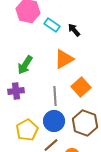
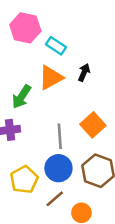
black arrow: (74, 30) -> (84, 72), moved, turned 64
orange triangle: (64, 59) -> (51, 78), moved

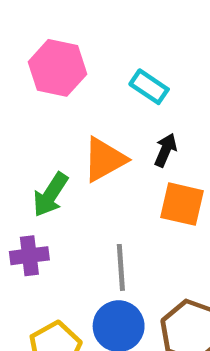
cyan rectangle: (56, 46) -> (149, 87), moved
orange square: (93, 125) -> (182, 204), moved, turned -35

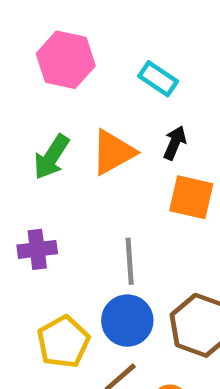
green arrow: (50, 195) -> (51, 157), moved

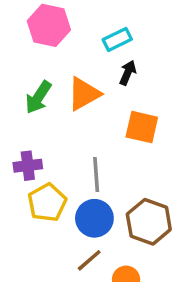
cyan rectangle: (158, 79) -> (117, 39), turned -60
black arrow: (175, 143) -> (128, 73), moved
yellow pentagon: (63, 342) -> (47, 202), moved

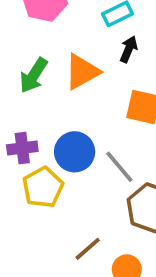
gray line: (96, 174) -> (119, 167), moved, turned -36
blue circle: (94, 218) -> (75, 152), moved

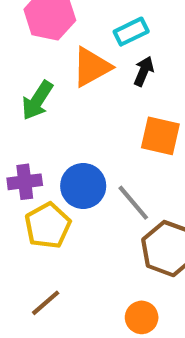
orange triangle: (82, 72) -> (92, 67), moved
brown line: (88, 249) -> (46, 303), moved

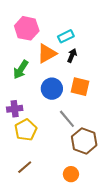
blue circle: (83, 186) -> (52, 89), moved

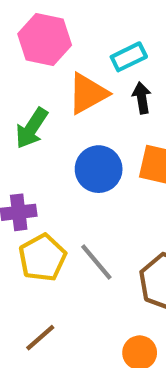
black arrow: (72, 55) -> (142, 98), turned -32
gray line: (67, 119) -> (96, 262), moved

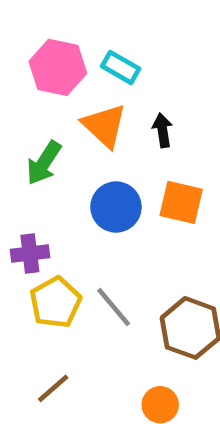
cyan rectangle: (129, 57) -> (121, 67), moved, turned 56
orange triangle: (88, 94) -> (104, 126), turned -48

